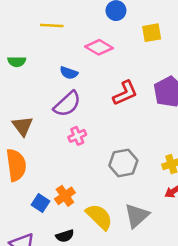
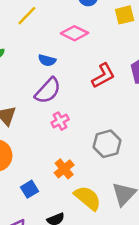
yellow line: (52, 26) -> (27, 16), turned -45
orange cross: (65, 196) -> (64, 169), moved
blue square: (41, 203) -> (30, 189), turned 30

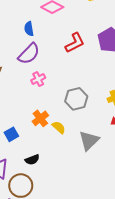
blue semicircle: (47, 60) -> (29, 29), turned 64
yellow semicircle: (88, 198) -> (59, 127), moved, size x0.6

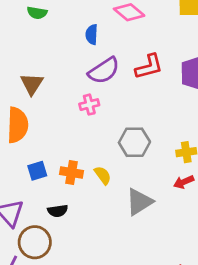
purple semicircle: (29, 54) -> (104, 71), moved
orange cross: (40, 118) -> (71, 173), moved, turned 35

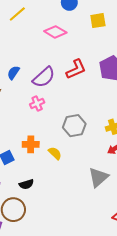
blue semicircle: (92, 34) -> (13, 73), moved, turned 40
orange cross: (71, 173) -> (31, 144), moved
gray triangle: (139, 202) -> (98, 177), moved

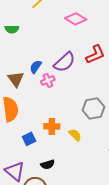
blue semicircle: (13, 73) -> (36, 67), moved
pink cross: (37, 103) -> (48, 80), moved

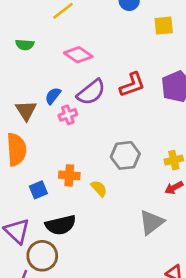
pink diamond: (76, 19) -> (78, 55), moved
black semicircle: (48, 164) -> (61, 225), size x1.6

